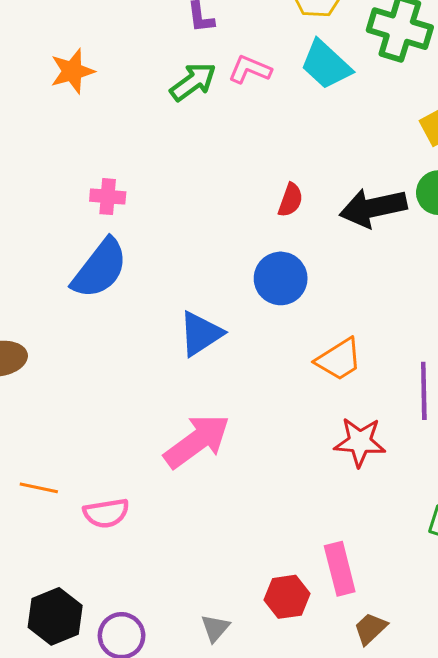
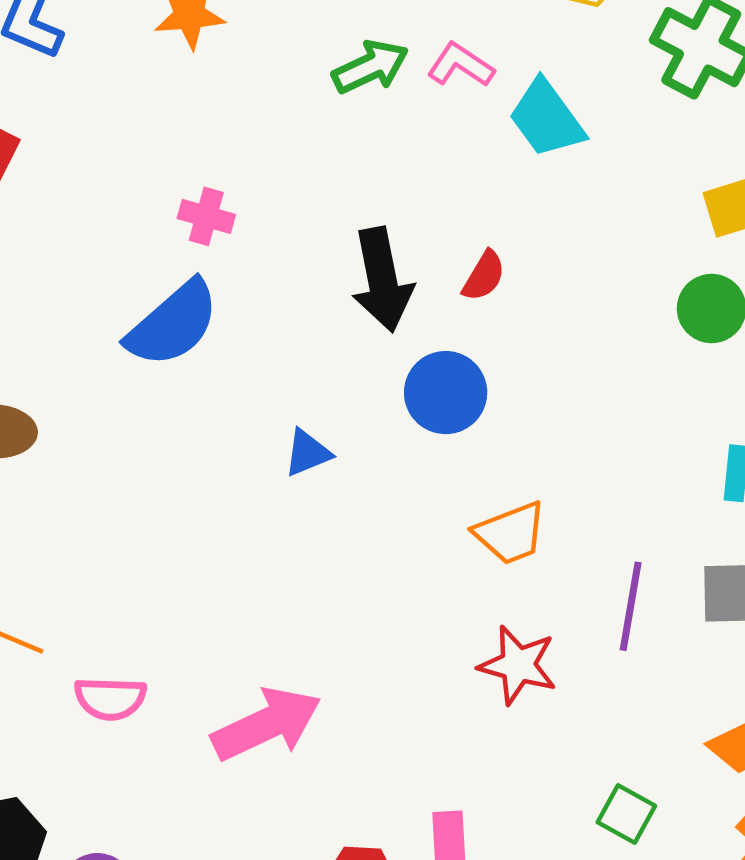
cyan trapezoid: (326, 65) -> (547, 119), moved
black arrow: (373, 208) -> (382, 280), moved, turned -100
blue triangle: (201, 334) -> (307, 453), size x0.7
pink arrow: (197, 441) -> (267, 724), moved

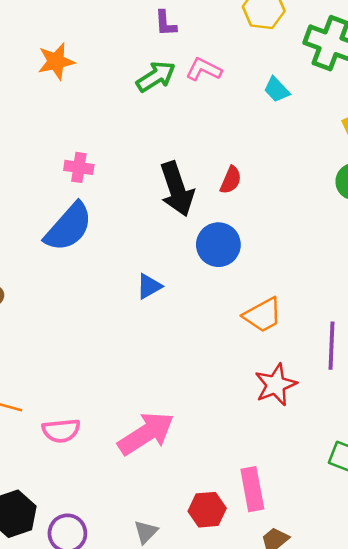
cyan trapezoid: (547, 119) -> (277, 90), moved, size x0.6
red star: (518, 665) -> (276, 385), turned -30

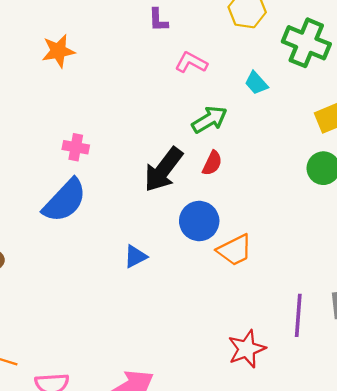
green arrow: (156, 77) -> (209, 120), moved
black arrow: (177, 189) -> (163, 170), turned 54
orange trapezoid: (263, 315) -> (235, 250), moved

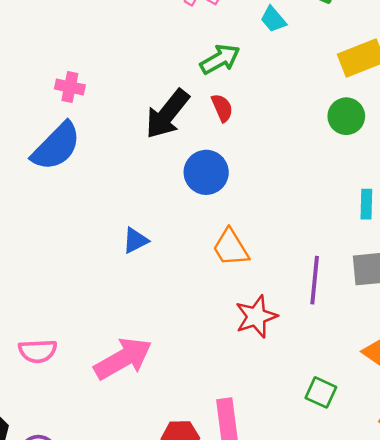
red semicircle: (212, 163) -> (222, 108), turned -50
orange trapezoid: (235, 250) -> (231, 248), moved, turned 84
blue triangle: (135, 256) -> (135, 240), moved

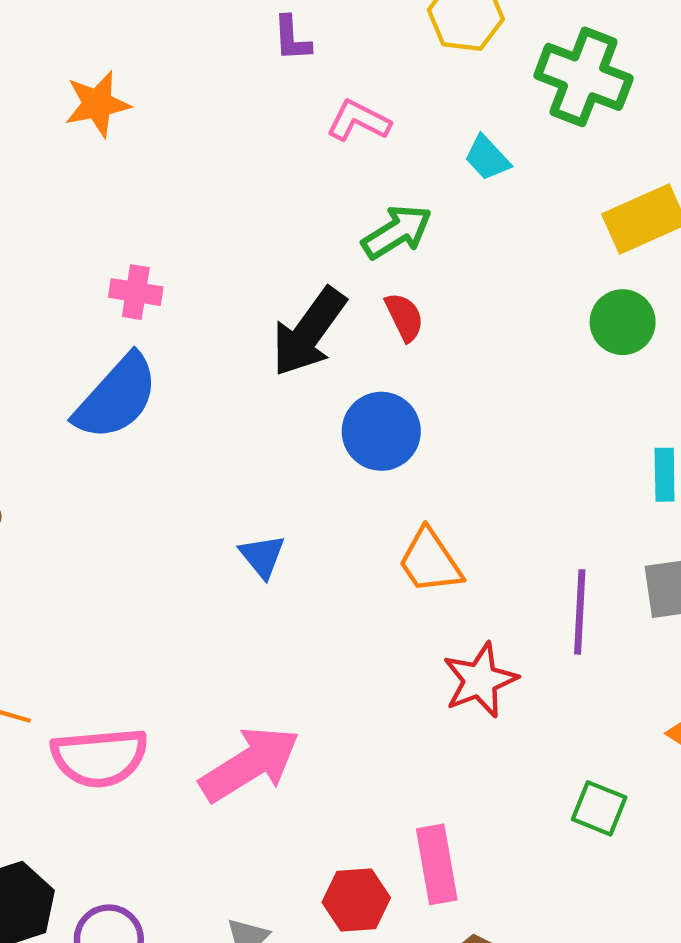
blue triangle: (135, 240) -> (262, 556), turned -40
pink semicircle: (38, 351) -> (99, 757), size x1.4

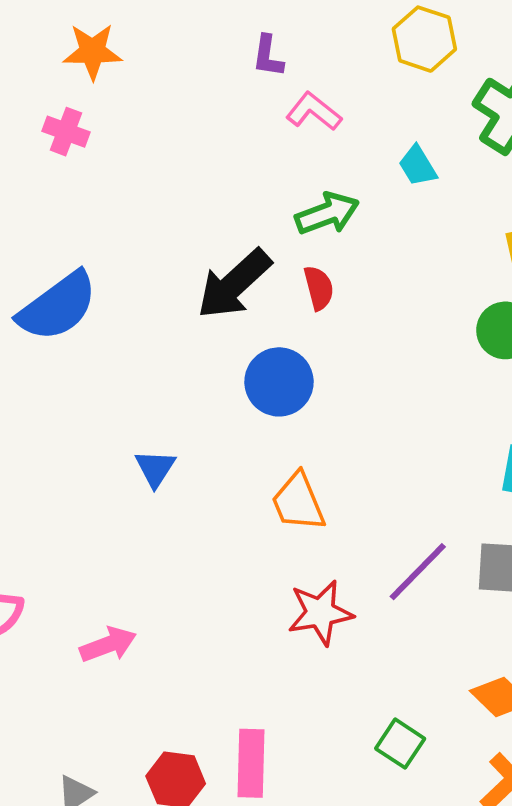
purple L-shape: (292, 39) -> (268, 56), moved
pink cross: (136, 292) -> (66, 132), moved
purple line: (580, 612) -> (418, 572), turned 30
pink arrow: (250, 764) -> (108, 645), size x0.6

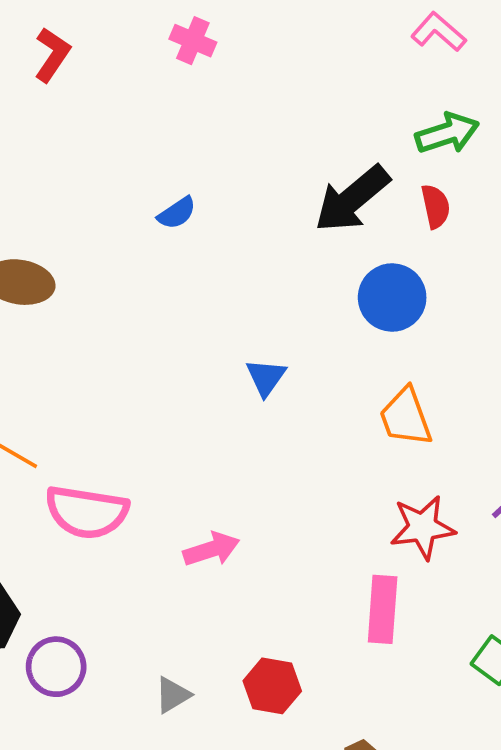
blue semicircle: (58, 306) -> (177, 213), size x0.5
pink rectangle: (251, 763) -> (383, 609), moved

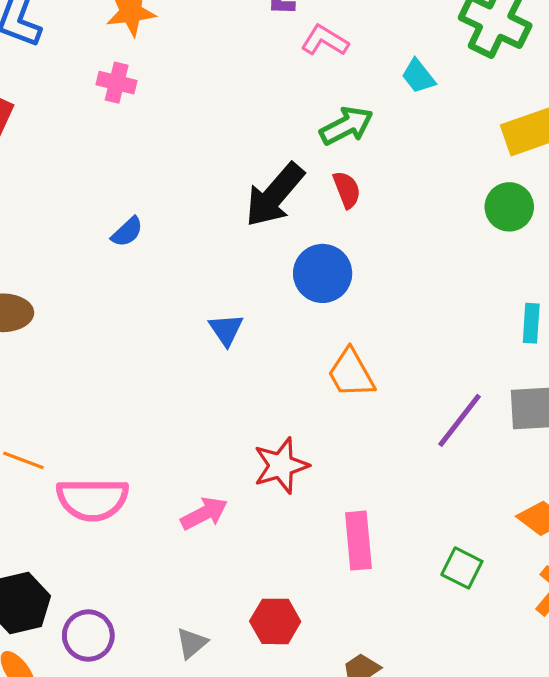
blue triangle: (266, 377) -> (226, 330), moved
red star: (423, 527) -> (281, 466), moved

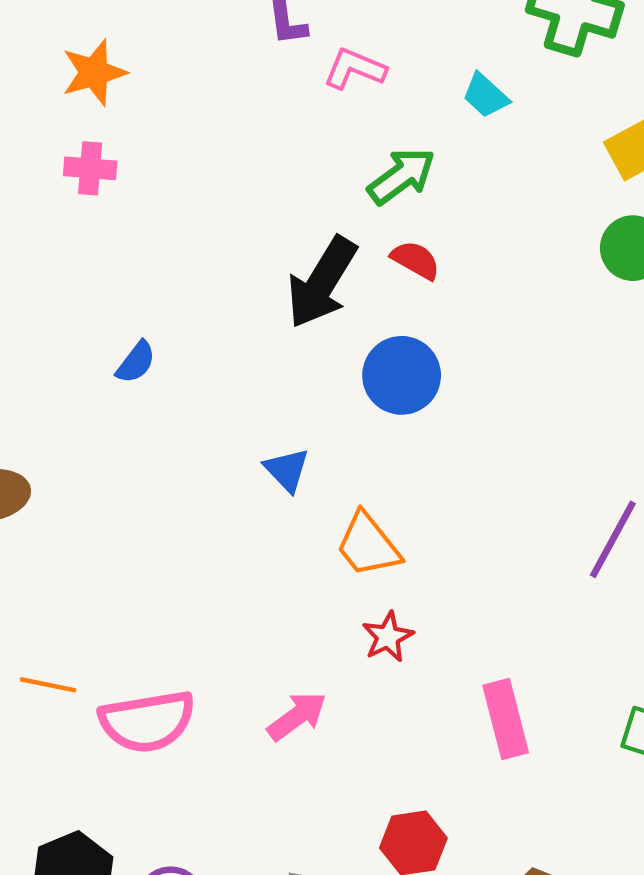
red semicircle: (347, 190) -> (416, 260), turned -30
orange trapezoid: (351, 373) -> (368, 545), moved
red star: (281, 466) -> (388, 637), size x0.7

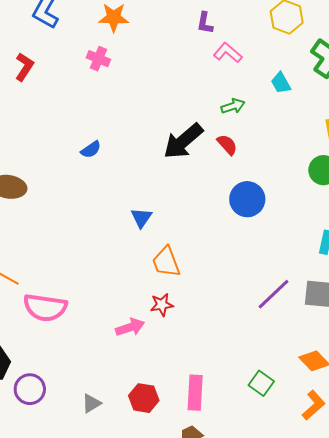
green arrow: (401, 176) -> (233, 106), size x0.7
blue circle: (402, 375) -> (247, 199), moved
pink arrow: (297, 716) -> (130, 327), moved
pink rectangle: (506, 719) -> (195, 393), moved

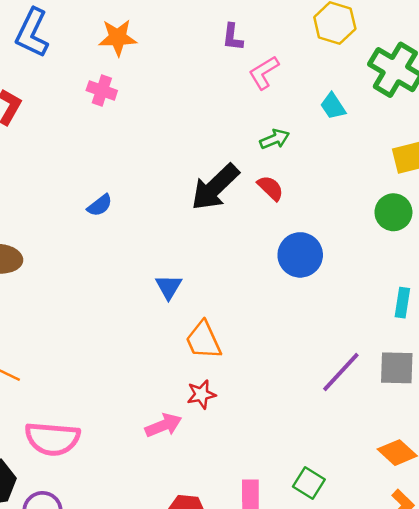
pink L-shape: (228, 53) -> (264, 73), turned -68
pink semicircle: (45, 307) -> (52, 439), moved
green square: (261, 383) -> (309, 483), moved

